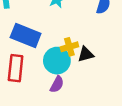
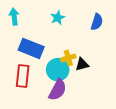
purple semicircle: (57, 84) -> (58, 90), size x1.5

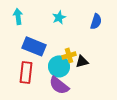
purple semicircle: (58, 90) -> (59, 85), turned 100

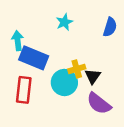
cyan arrow: (18, 16) -> (18, 41), moved
black triangle: (82, 61) -> (93, 76), turned -40
purple semicircle: (59, 85) -> (99, 103), moved

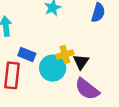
blue rectangle: (34, 58) -> (27, 55), moved, size x0.6

